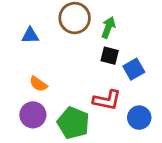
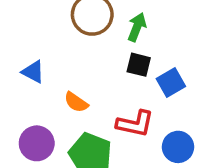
blue triangle: (30, 35) -> (33, 72), moved, turned 30
orange semicircle: (38, 84) -> (76, 102), moved

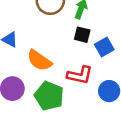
orange semicircle: (76, 102) -> (39, 60), size x1.5

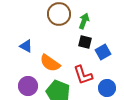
red L-shape: (80, 75) -> (83, 75), turned 60

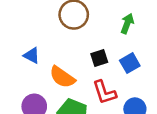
green arrow: (84, 21) -> (127, 24), moved
black square: (85, 42) -> (99, 58), moved, turned -32

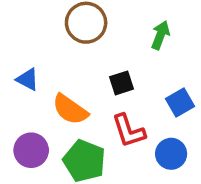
blue square: (130, 63) -> (180, 102), moved

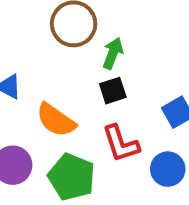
green arrow: (160, 35) -> (113, 53), moved

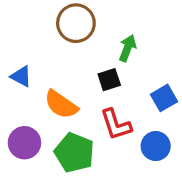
green arrow: (113, 53) -> (127, 48), moved

